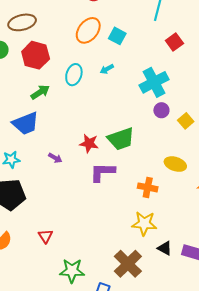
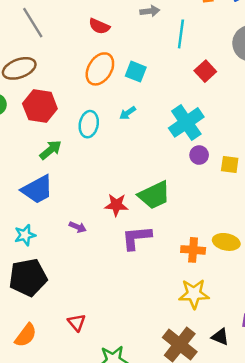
yellow square: (186, 121) -> (230, 165), turned -35
yellow ellipse: (175, 164) -> (226, 242), moved
black triangle: (165, 248) -> (220, 337), moved

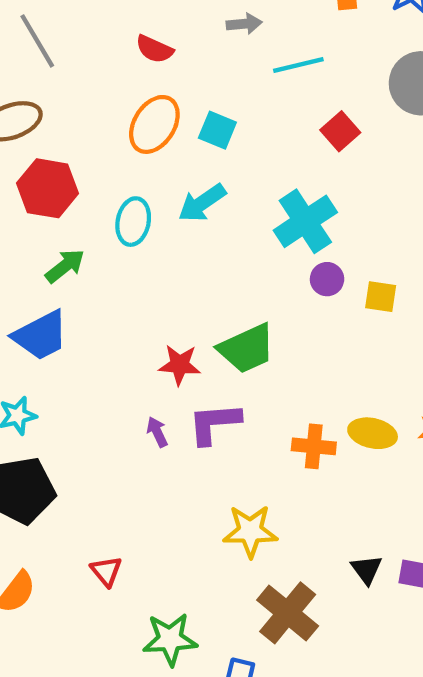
cyan line: (181, 34) -> (298, 65), turned 68
cyan arrow: (128, 113) -> (202, 203), size x1.6
purple arrow: (78, 227) -> (157, 432), moved, turned -140
yellow star: (194, 294) -> (250, 531), moved
black triangle: (220, 337) -> (367, 570), moved, turned 30

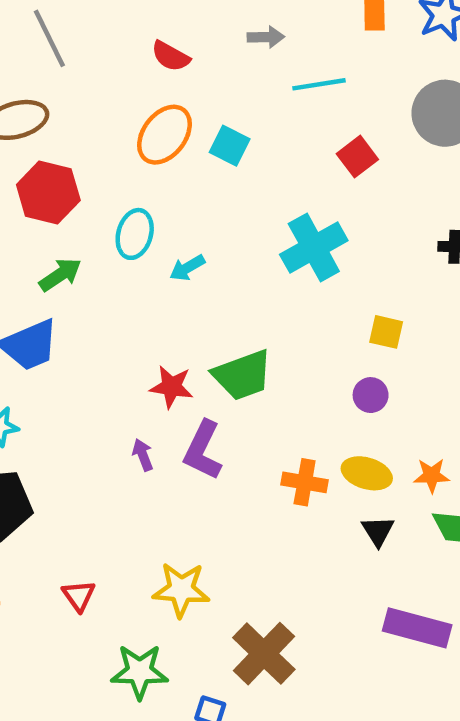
cyan arrow: (202, 203) -> (187, 268), moved, size x0.7
purple circle: (327, 279) -> (371, 395), moved
purple L-shape: (214, 423) -> (203, 450), turned -64
yellow star: (250, 531) -> (181, 590), moved
black triangle: (367, 570) -> (378, 531), moved

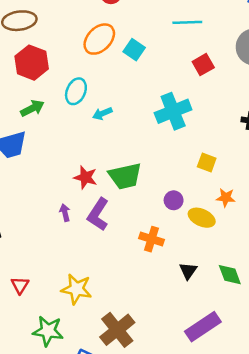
purple circle: (371, 395) -> (174, 200), moved
yellow ellipse: (367, 473) -> (202, 218), moved
orange star: (432, 475) -> (226, 198), moved
purple rectangle: (417, 628) -> (203, 327), turned -56

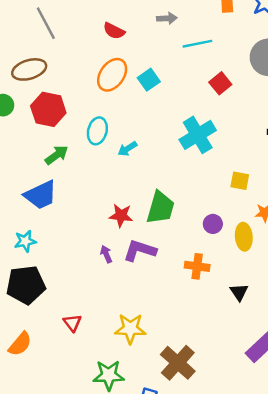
cyan square: (134, 50) -> (149, 80), turned 30
green trapezoid: (125, 176) -> (160, 208), turned -52
purple L-shape: (98, 214) -> (140, 250), turned 84
yellow ellipse: (202, 218) -> (244, 237), turned 70
red triangle: (20, 285) -> (72, 323), moved

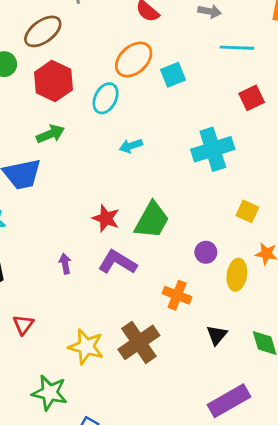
brown ellipse: (29, 69) -> (43, 31), turned -32
cyan ellipse: (97, 131) -> (106, 98), moved
purple arrow: (106, 254) -> (65, 264), moved
brown cross: (178, 363) -> (139, 342), moved

